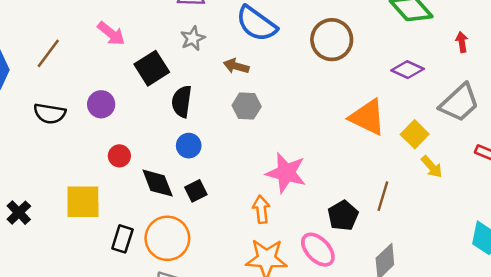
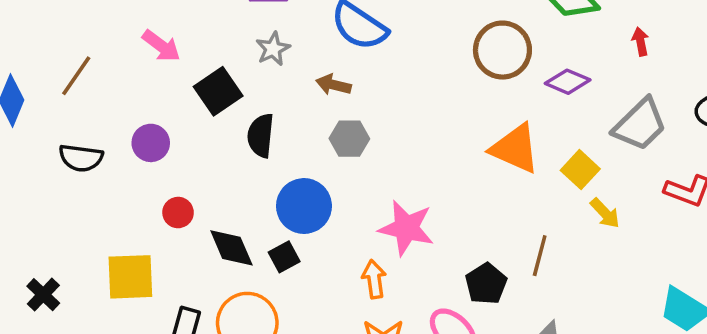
brown circle: (332, 40) -> (502, 50), moved
blue circle: (189, 146) -> (304, 206), moved, size x1.6

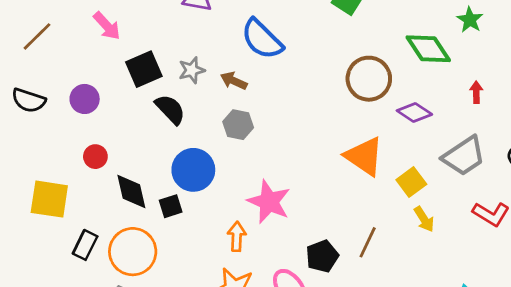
gray star: (273, 49) -> (192, 70), moved
black semicircle: (261, 135) -> (170, 109), turned 120

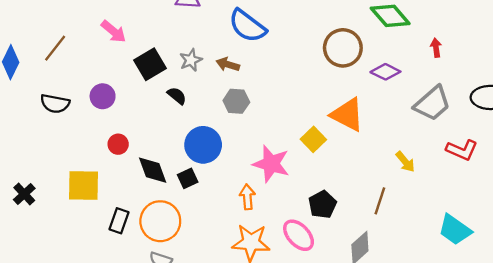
black semicircle: (170, 109) -> (177, 96), size x0.7
yellow square: (411, 182) -> (313, 139), moved
brown line: (368, 242) -> (380, 201), moved

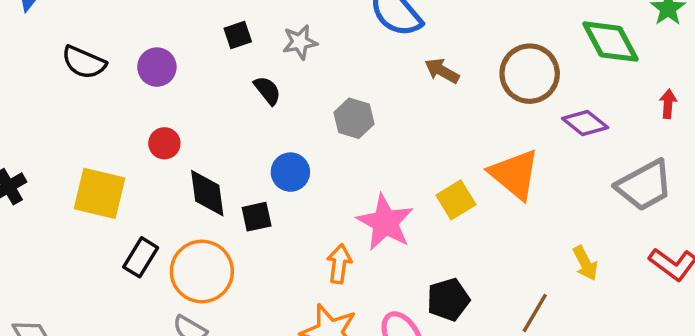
black square: (150, 64) -> (238, 35), size x0.6
brown arrow: (228, 64) -> (442, 71), moved
blue circle: (203, 145) -> (290, 172), size x0.7

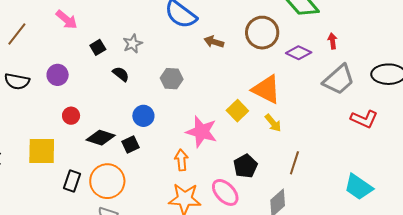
red arrow: (668, 104) -> (332, 41), moved
black diamond: (207, 193) -> (101, 138), turned -52
yellow arrow: (585, 263) -> (273, 123), moved

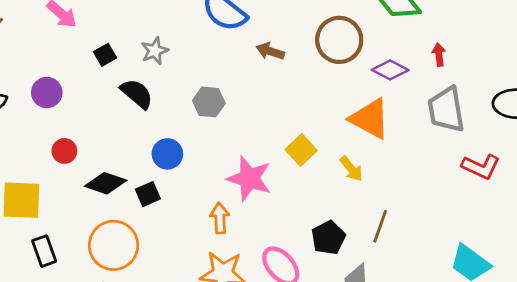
black semicircle: (121, 74) -> (137, 94), size x1.4
gray trapezoid: (339, 80) -> (446, 110), turned 120
orange triangle: (266, 89) -> (370, 119), moved
black pentagon: (245, 166) -> (328, 238), moved
black rectangle: (72, 181) -> (44, 251), moved, turned -40

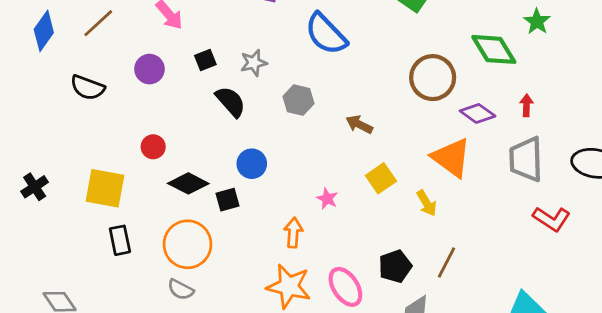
brown arrow: (270, 51) -> (359, 124), moved
purple circle: (47, 92) -> (149, 69), moved
gray hexagon: (209, 102) -> (298, 100), moved
pink star: (249, 179) -> (327, 199), size x0.5

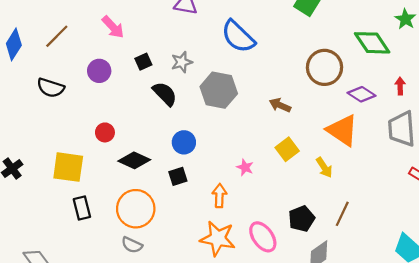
gray hexagon: (298, 100) -> (219, 90), size x1.5
brown arrow: (359, 124) -> (280, 105), moved
black square: (228, 200) -> (178, 176), moved

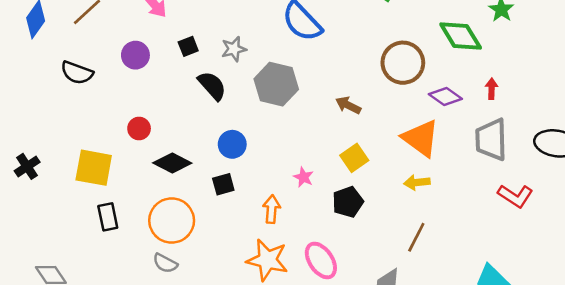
yellow arrow: (324, 167) -> (417, 182), moved, turned 115
black pentagon: (302, 219) -> (348, 202), moved

